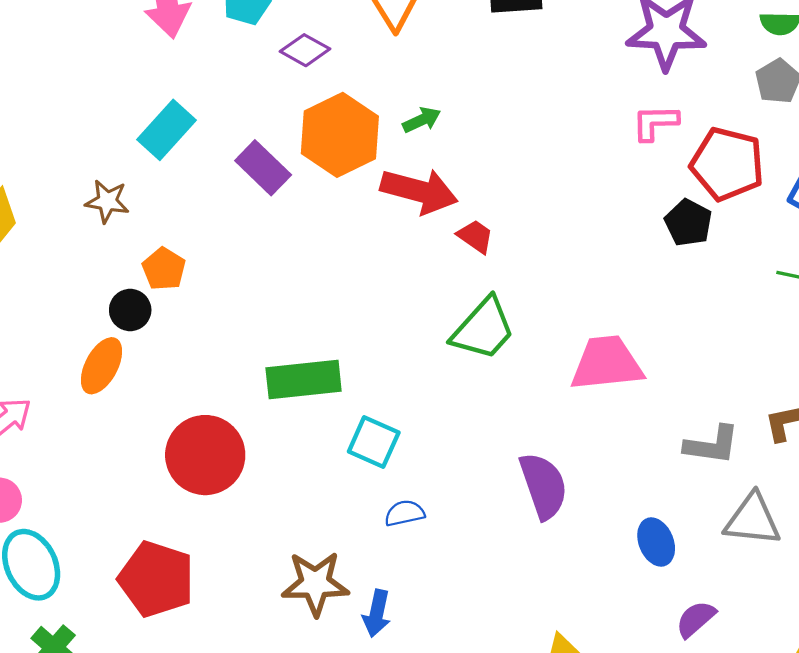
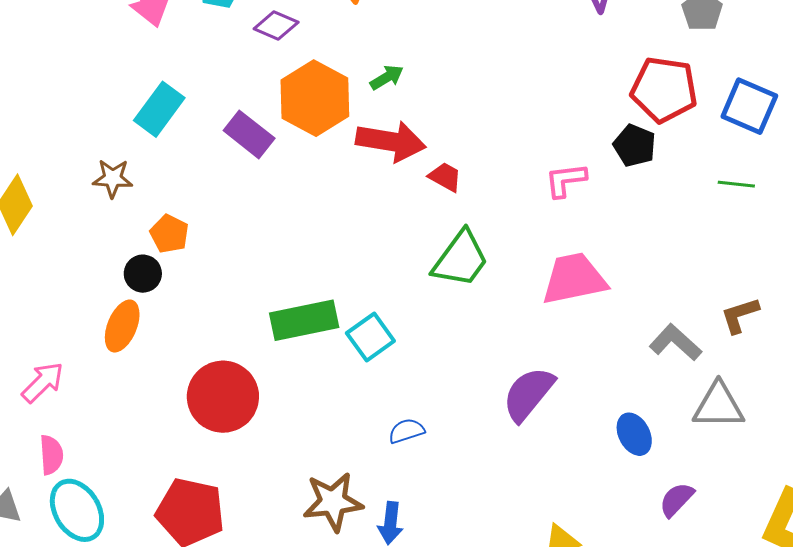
pink L-shape: (655, 122) -> (566, 180), moved
cyan square: (374, 442) -> (370, 337), moved, turned 36
gray L-shape: (712, 445) -> (675, 342), turned -140
purple semicircle: (543, 486) -> (528, 394), turned -116

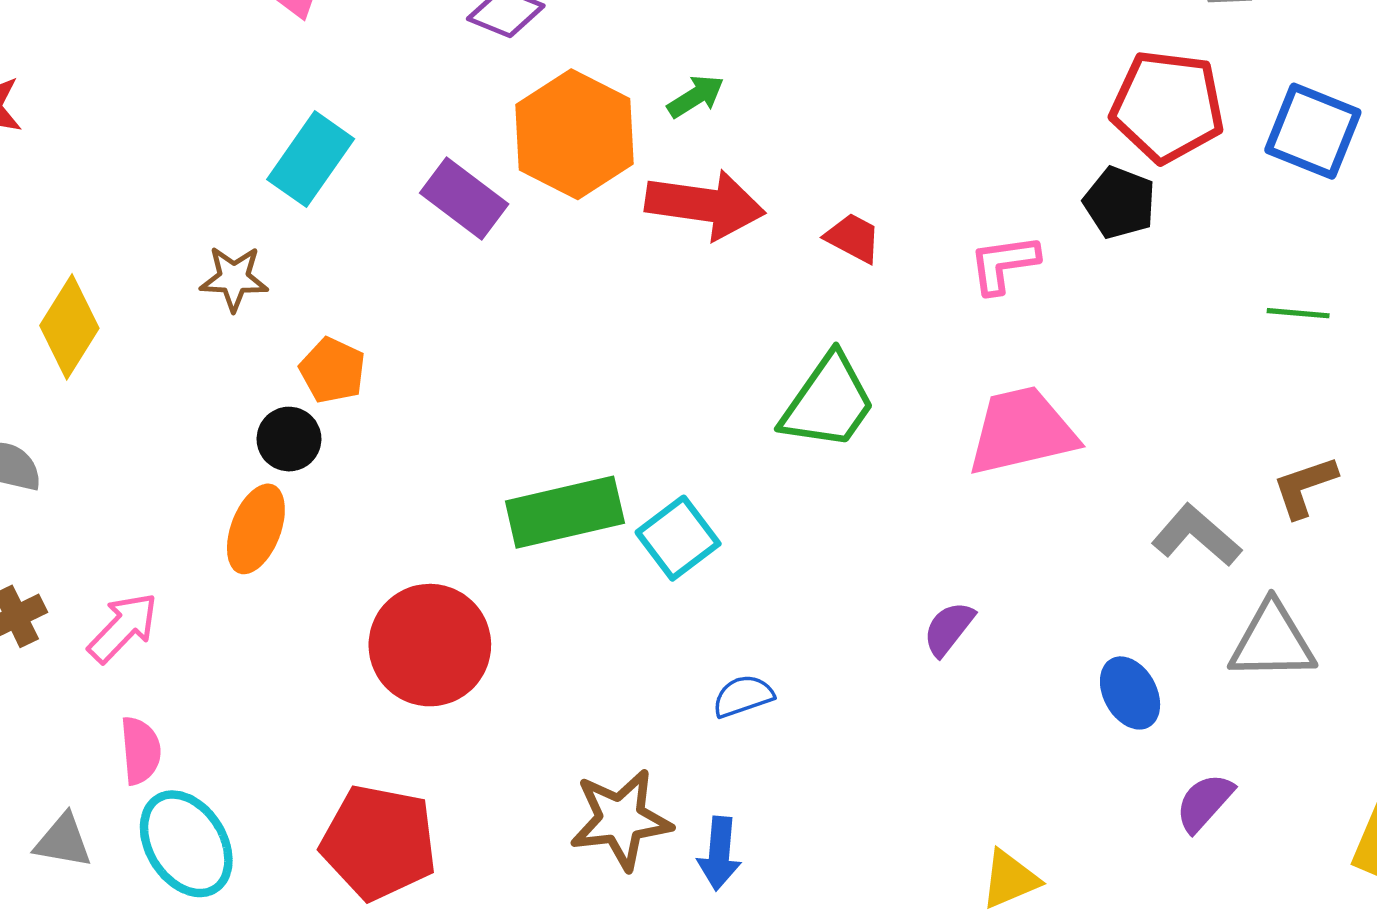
red trapezoid: (445, 177) -> (853, 238), moved
green line: (736, 184) -> (1298, 313), moved
purple semicircle: (528, 394) -> (949, 629), size x0.6

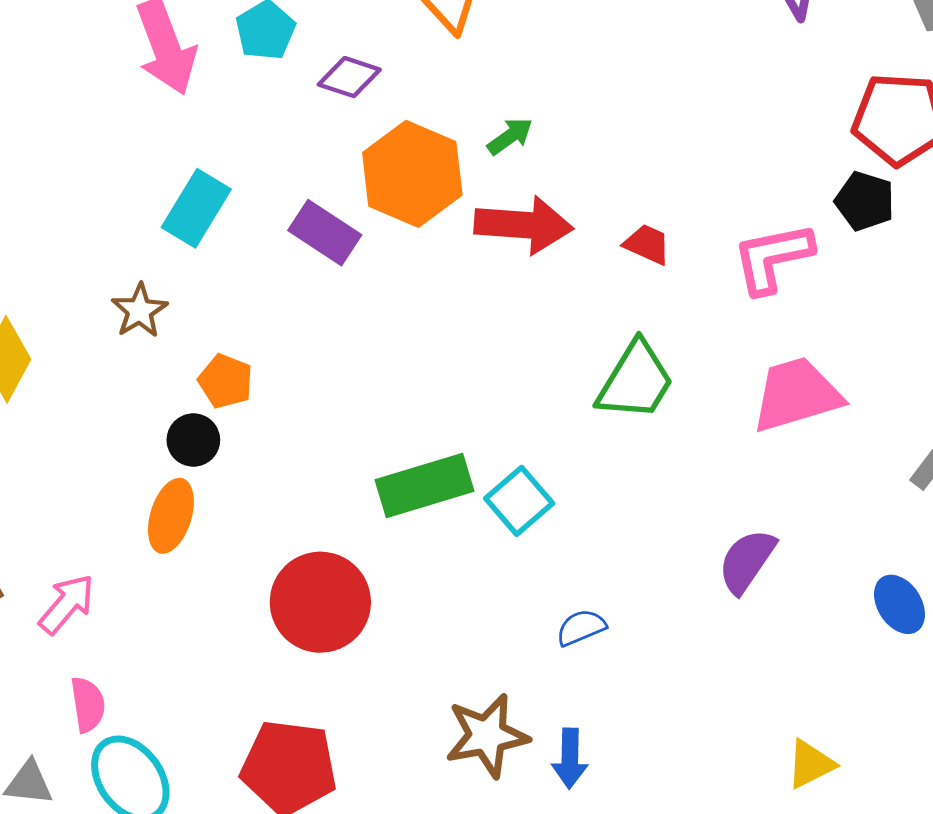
pink L-shape: (1004, 264) -> (773, 258), size x1.4
brown star: (234, 278) -> (140, 311), turned -30
purple semicircle: (949, 629) -> (747, 561), size x1.4

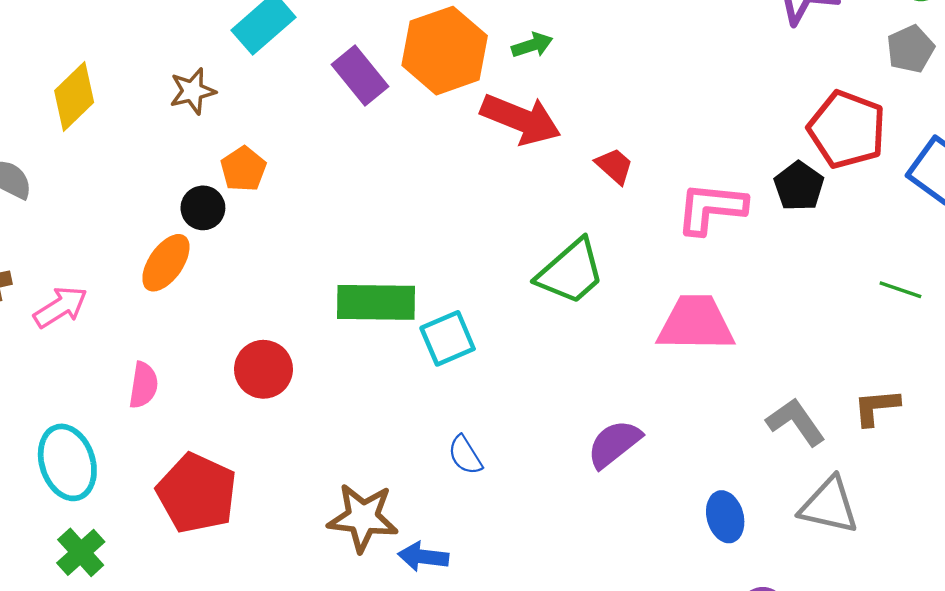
red circle: (320, 602) -> (263, 369), size x0.7
blue semicircle: (581, 628) -> (465, 455), turned -117
pink semicircle: (88, 704) -> (143, 385), moved
blue arrow: (570, 758) -> (423, 557), turned 78

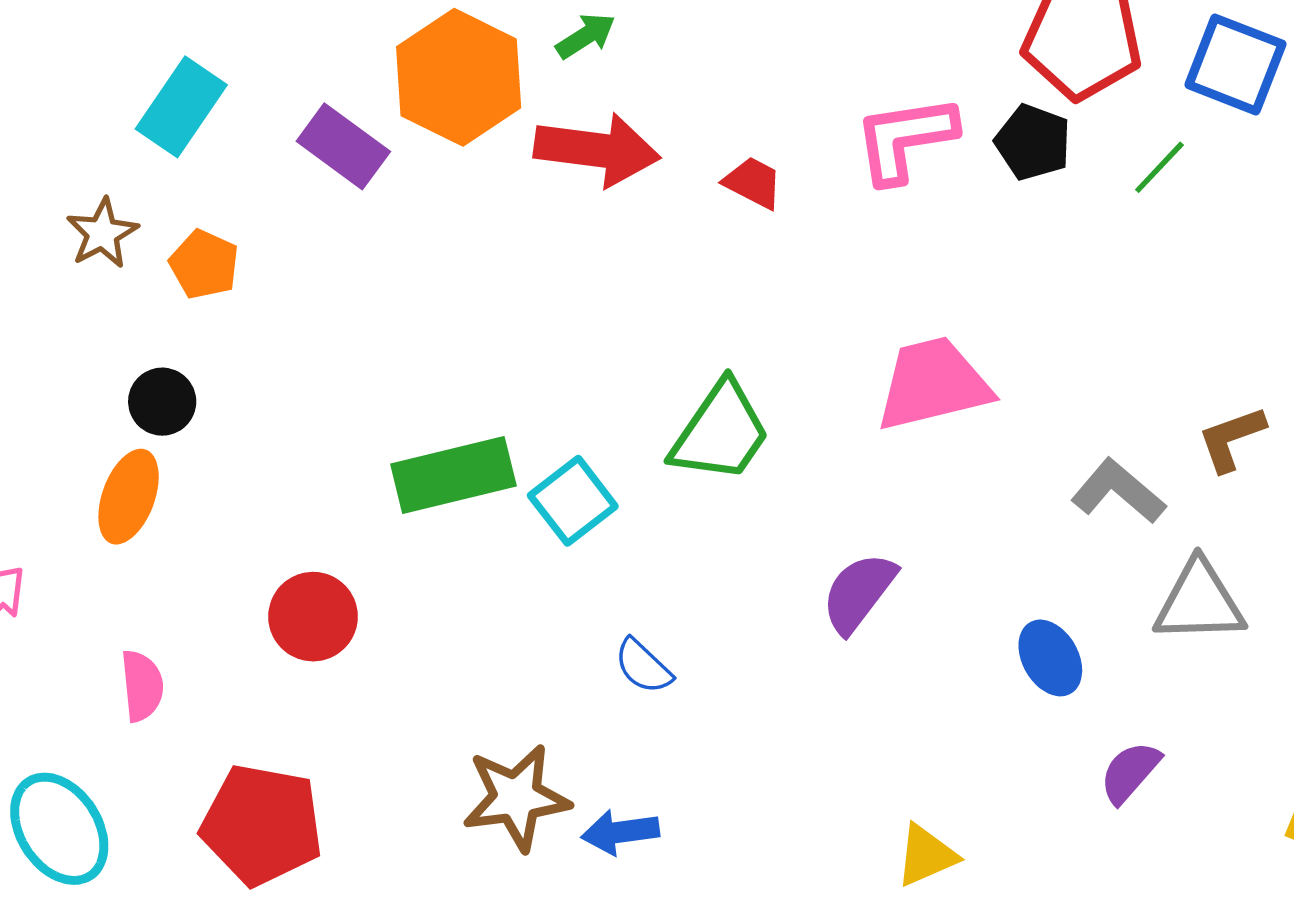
orange pentagon: (243, 169) -> (204, 264), moved
pink L-shape: (711, 208) -> (905, 139), moved
green trapezoid: (571, 272) -> (720, 432), moved
green line: (900, 290) -> (1159, 167), moved, turned -51

